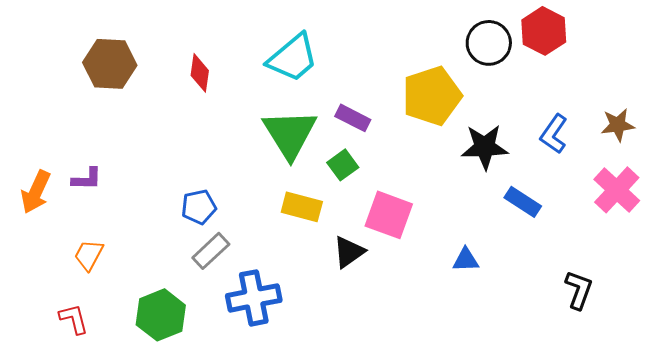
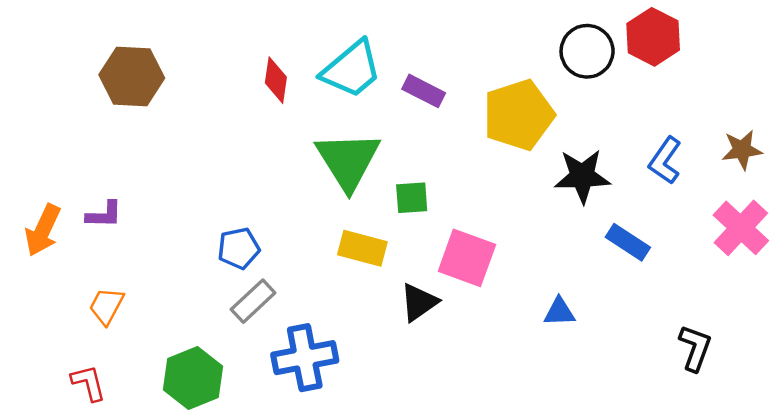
red diamond: (200, 73) -> (276, 80), moved
purple rectangle: (353, 118) -> (424, 91), moved
green square: (343, 165) -> (412, 198), turned 32

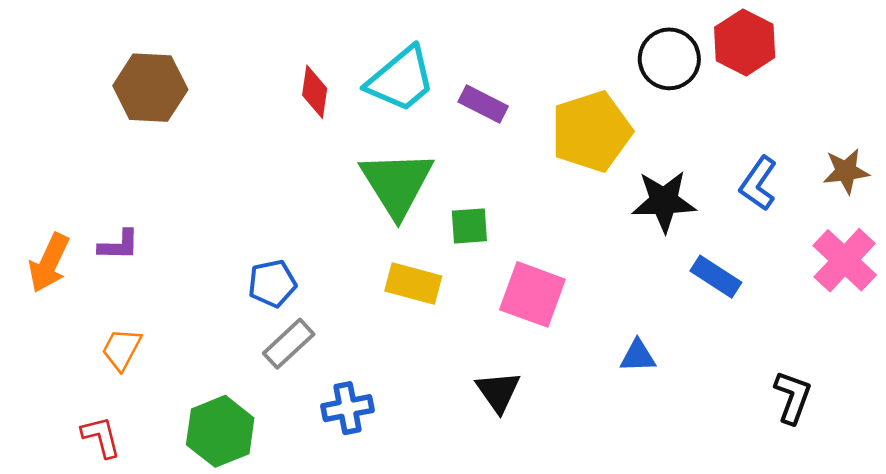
black triangle: (419, 302) -> (498, 392), moved, turned -30
blue cross: (305, 358) -> (348, 408), size x0.7

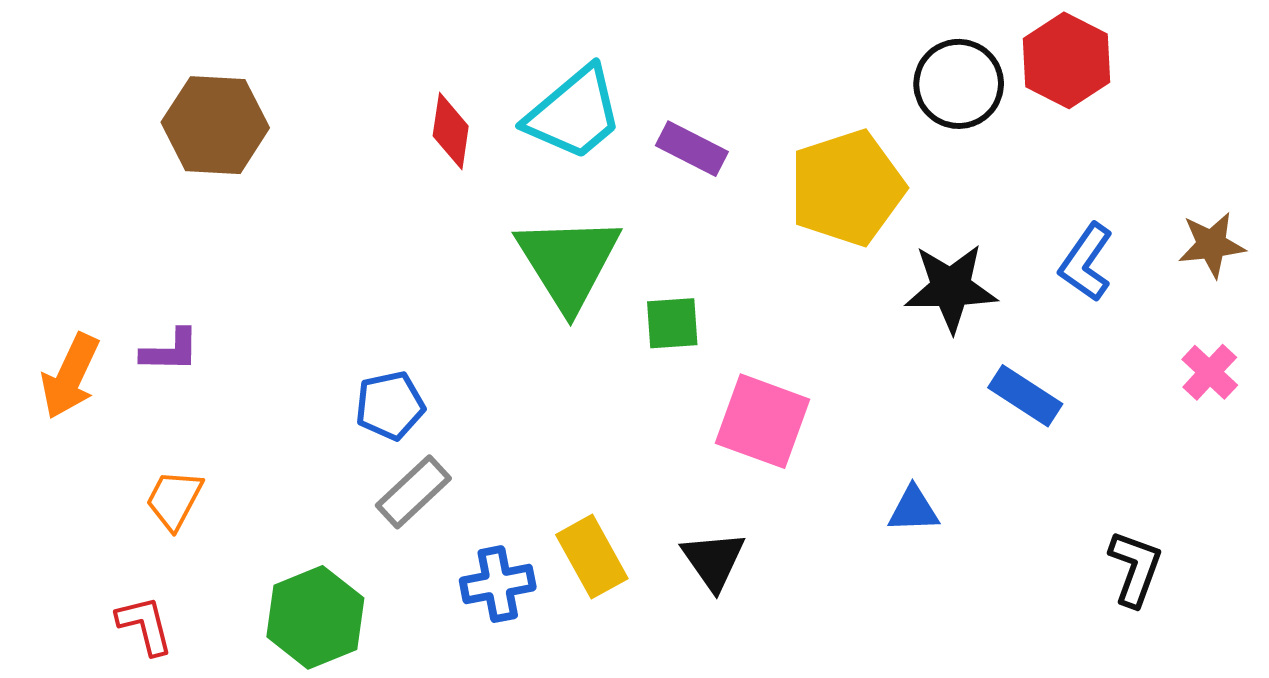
pink cross: (845, 260) -> (1210, 372), size x0.6
yellow rectangle: (413, 283) -> (592, 557), moved, turned 46

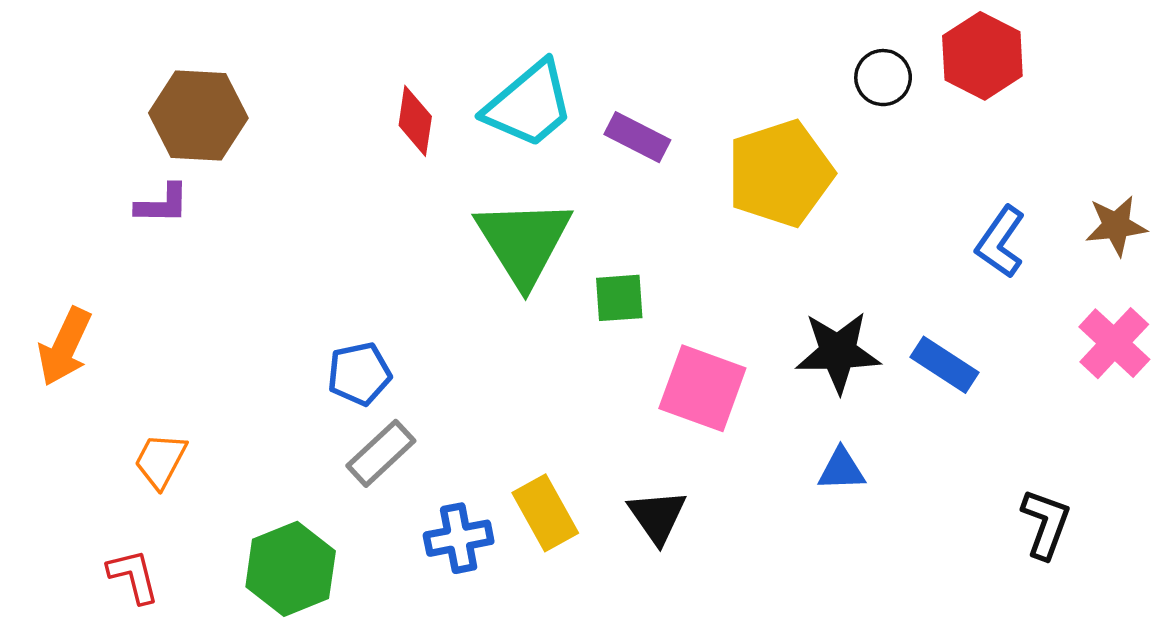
black circle: (959, 84) -> (883, 78), size x0.7
black star: (951, 288) -> (838, 352), moved
purple L-shape: (170, 351) -> (162, 204), moved
pink cross: (1210, 372) -> (1114, 343), size x1.4

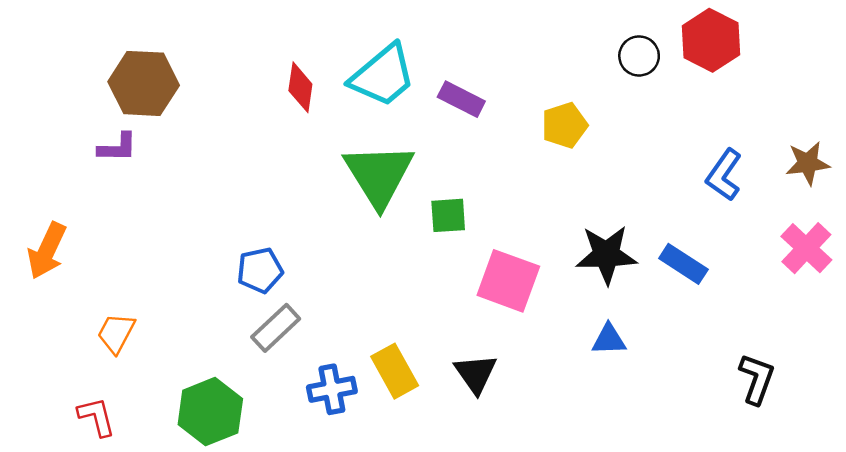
yellow pentagon: (780, 173) -> (565, 125), size x0.6

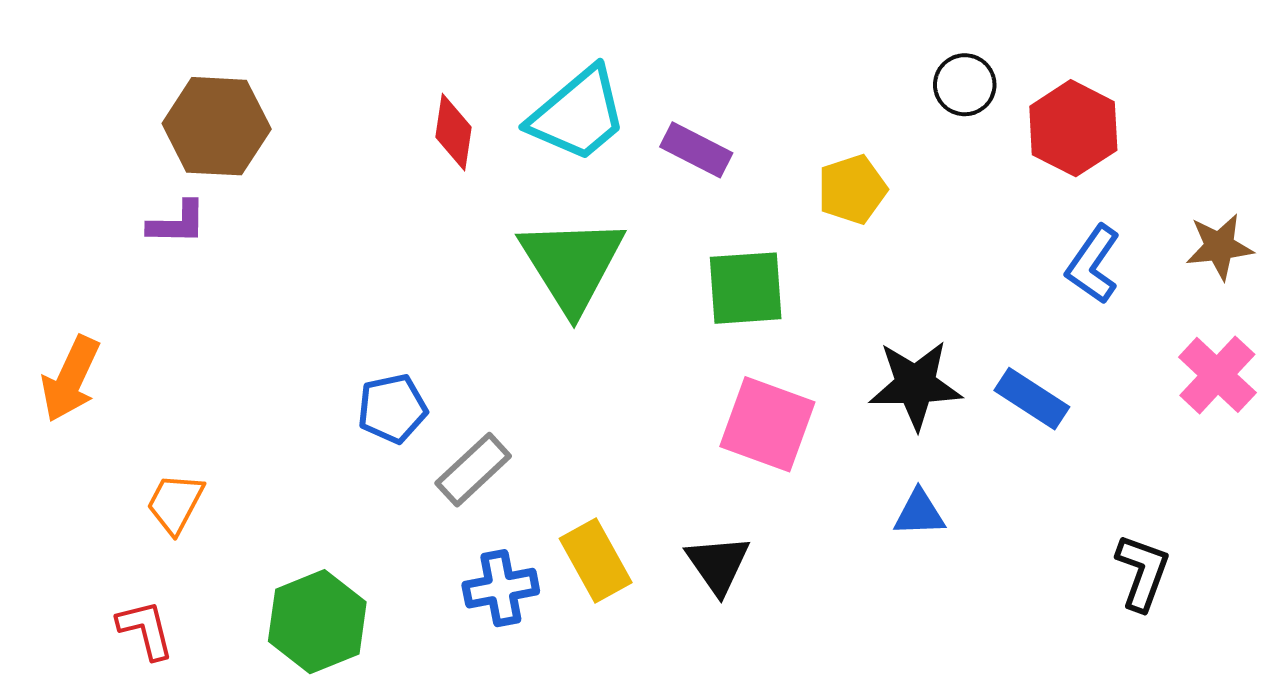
red hexagon: (711, 40) -> (1073, 128), moved
green square: (448, 215) -> (746, 288), moved, size x1.4
gray rectangle: (276, 328) -> (473, 470), moved

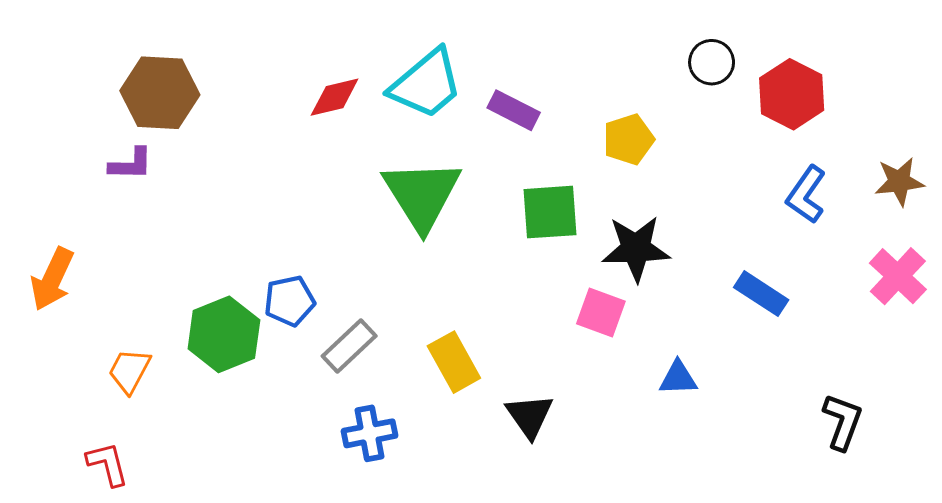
red diamond: (453, 132) -> (335, 97), turned 68
black star: (915, 385) -> (636, 248), moved
pink square: (767, 424) -> (601, 313), moved, size x0.7
yellow rectangle: (596, 560) -> (454, 362), moved
green hexagon: (317, 622) -> (224, 334), moved

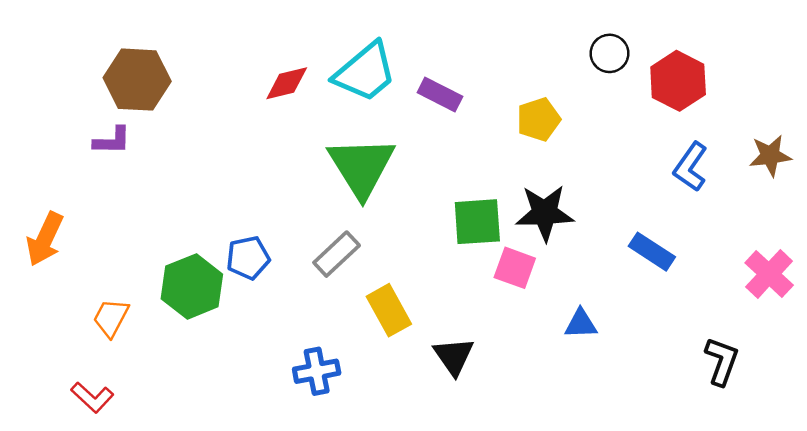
green square: (550, 212) -> (477, 222), moved
pink cross: (898, 276) -> (769, 274), moved
gray rectangle: (349, 346) -> (337, 254), moved
red L-shape: (108, 464) -> (92, 397), turned 147

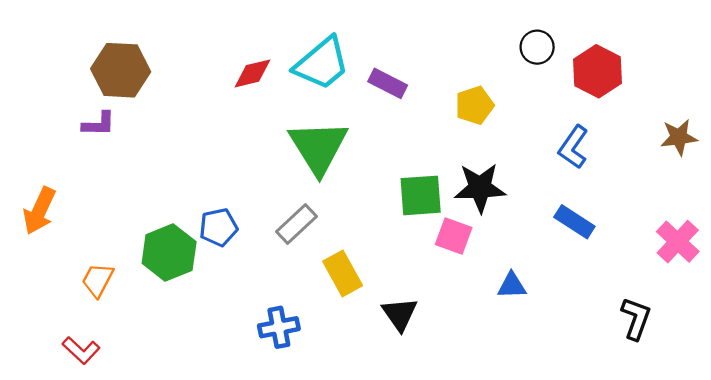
blue L-shape: (691, 167) -> (573, 147), moved

